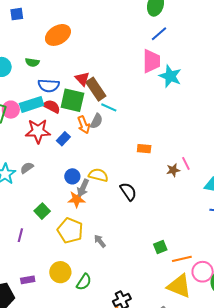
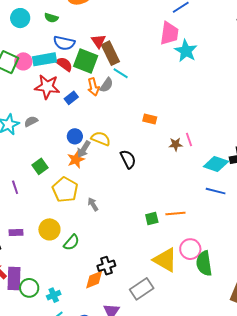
orange star: (77, 199) -> (76, 160), turned -30
purple line: (20, 235) -> (15, 187), turned -40
orange line: (182, 259) -> (175, 214), moved

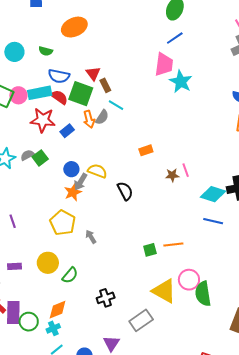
brown rectangle: (110, 53) -> (105, 85), size x0.6
orange rectangle: (150, 119) -> (146, 150), turned -32
green square: (40, 166) -> (40, 158), moved
orange diamond: (94, 280) -> (58, 310), moved

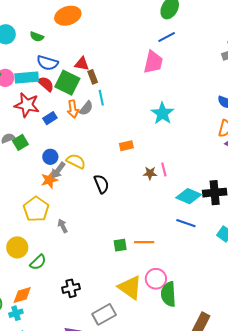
red triangle: (93, 73) -> (82, 64), turned -49
cyan star: (181, 82) -> (162, 113), moved
cyan line: (116, 105) -> (101, 98), turned 42

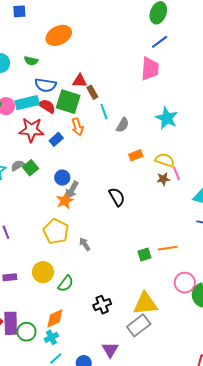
gray semicircle: (86, 108) -> (123, 125), moved
yellow semicircle: (76, 161) -> (165, 160), moved
yellow triangle: (130, 287) -> (145, 304), moved, turned -32

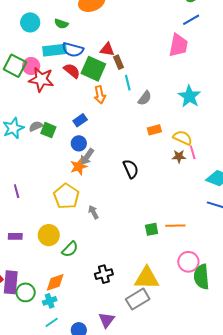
cyan rectangle: (27, 103) -> (55, 50), moved
red star: (31, 130) -> (41, 80), moved
blue rectangle: (56, 139) -> (80, 120), moved
green square: (31, 168) -> (48, 130), turned -35

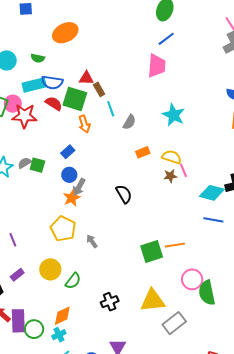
purple line: (17, 191) -> (13, 240), moved
green square: (152, 229) -> (152, 252), size x1.6
purple rectangle: (15, 236) -> (17, 275), turned -32
gray rectangle: (138, 299) -> (174, 323), moved

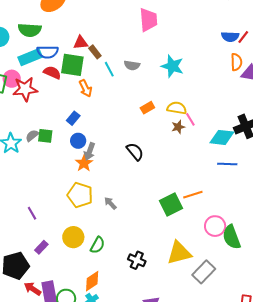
green semicircle: (38, 58) -> (30, 30), size x1.6
gray semicircle: (129, 122) -> (132, 65), moved, turned 77
black cross: (110, 302) -> (137, 260), turned -36

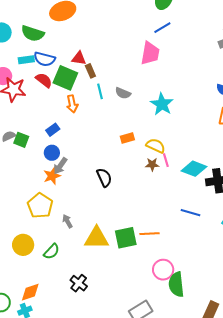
cyan rectangle: (30, 57) -> (26, 60), size x0.7
cyan diamond: (222, 137) -> (194, 169), moved
green semicircle: (98, 245) -> (51, 251), moved
yellow triangle: (179, 253) -> (97, 238), moved

